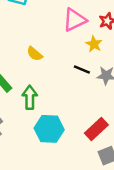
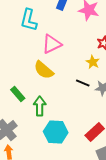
pink triangle: (75, 20) -> (52, 44), moved
yellow semicircle: (35, 54) -> (44, 70), size x1.5

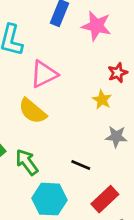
black line: (83, 83) -> (81, 165), moved
green arrow: (40, 106) -> (27, 162), turned -36

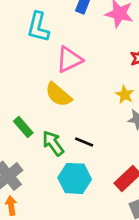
yellow star: (102, 100) -> (125, 95), moved
black line: (81, 165) -> (84, 142), moved

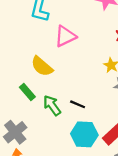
yellow semicircle: (58, 95) -> (42, 66), moved
cyan hexagon: (75, 178) -> (84, 134), moved

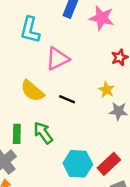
green rectangle: (27, 92) -> (17, 134), moved, turned 42
black line: (78, 104) -> (67, 99), moved

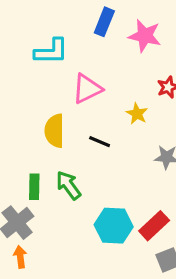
cyan L-shape: (30, 30) -> (51, 51), turned -104
yellow star: (106, 90) -> (137, 114), moved
yellow semicircle: (32, 91) -> (54, 131), turned 50

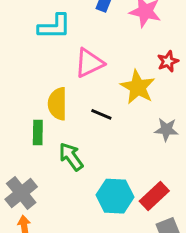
yellow star: (137, 114) -> (138, 87), size x1.6
green rectangle: (34, 187) -> (38, 132), moved

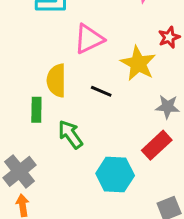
red rectangle: (154, 196) -> (157, 145), moved

